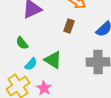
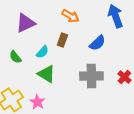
cyan semicircle: (31, 64) -> (42, 52), moved

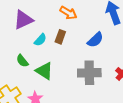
cyan semicircle: (42, 52) -> (40, 40), moved
green semicircle: (15, 57) -> (22, 61), moved

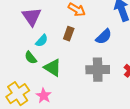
purple triangle: (23, 20) -> (32, 17), turned -40
cyan semicircle: (40, 40) -> (42, 41), moved

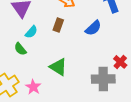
green triangle: (53, 68) -> (58, 67), moved
gray cross: (98, 70) -> (103, 79), moved

